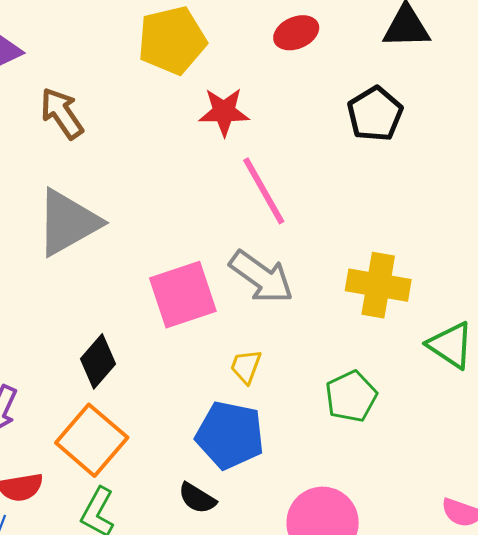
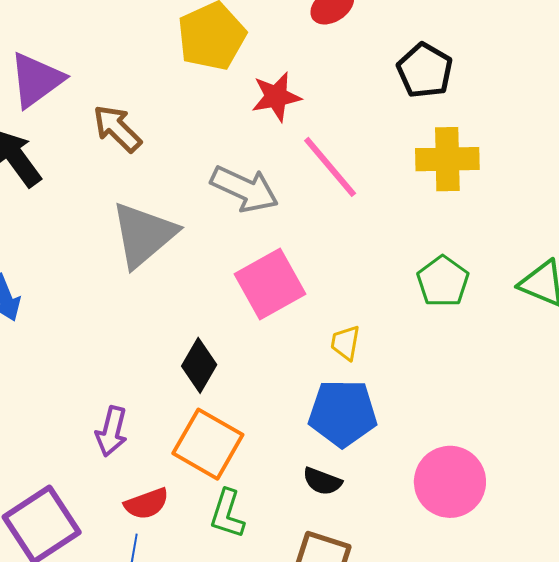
gray arrow: (261, 277) -> (244, 189), moved
yellow cross: (378, 285) -> (447, 159), moved
green pentagon: (351, 396) -> (443, 281), moved

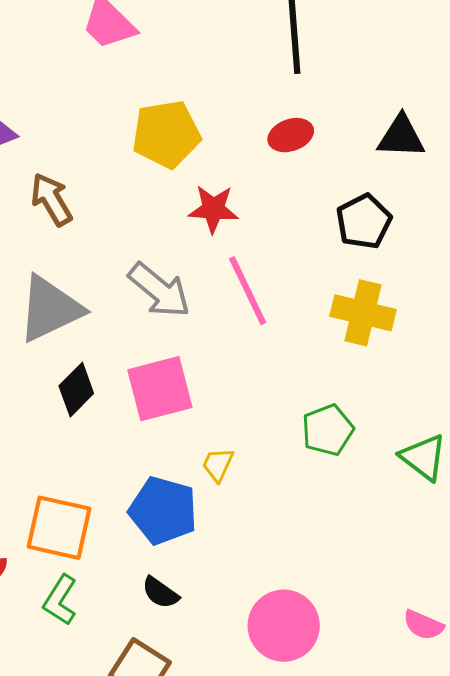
black diamond: (199, 365) -> (76, 390), moved
blue pentagon: (343, 413) -> (163, 511), moved
orange square: (208, 444) -> (59, 528), turned -32

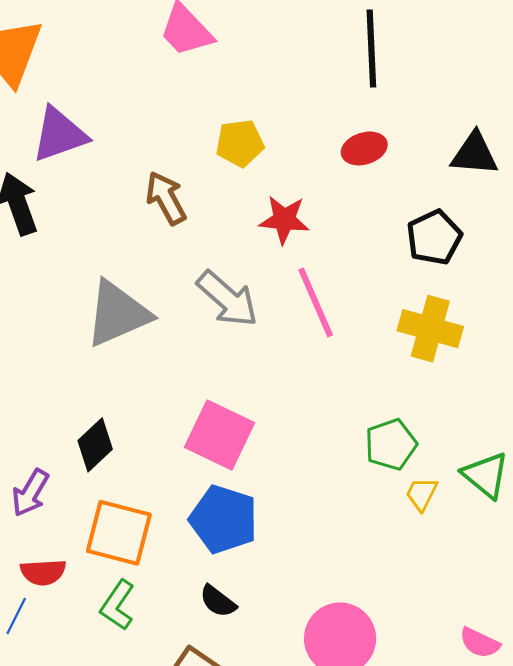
yellow pentagon: (166, 134) -> (240, 143), size x0.7
brown arrow: (51, 199) -> (166, 198), moved
pink square: (160, 389) -> (220, 435), moved, turned 38
black diamond: (76, 390) -> (95, 445), moved
yellow trapezoid: (218, 465) -> (422, 494), moved

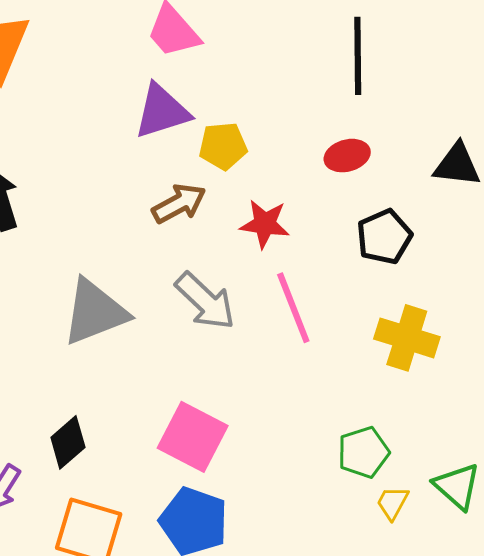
purple triangle: (59, 135) -> (162, 111), moved
brown arrow: (166, 198) -> (179, 203), moved, turned 88
black pentagon: (434, 237) -> (384, 237), moved

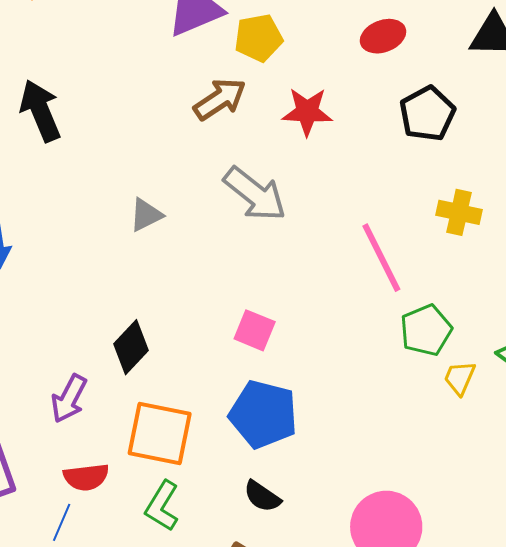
pink line: (293, 308) -> (381, 258), moved
gray triangle: (95, 312) -> (146, 215), size x0.5
yellow cross: (407, 338) -> (459, 212), size x0.7
pink square: (193, 437) -> (255, 330), size x0.6

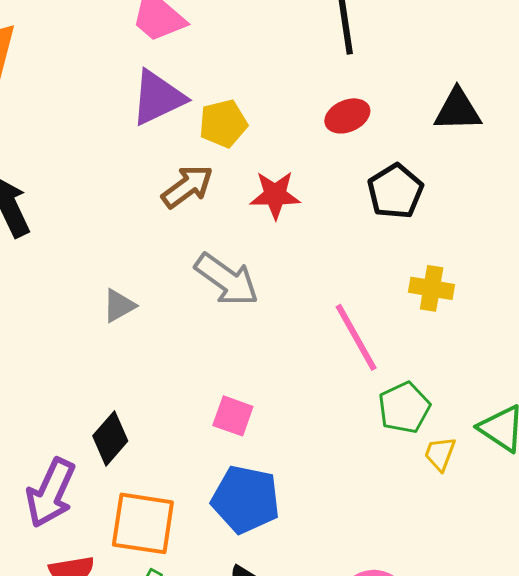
purple arrow: (69, 399) -> (51, 493), size x1.4

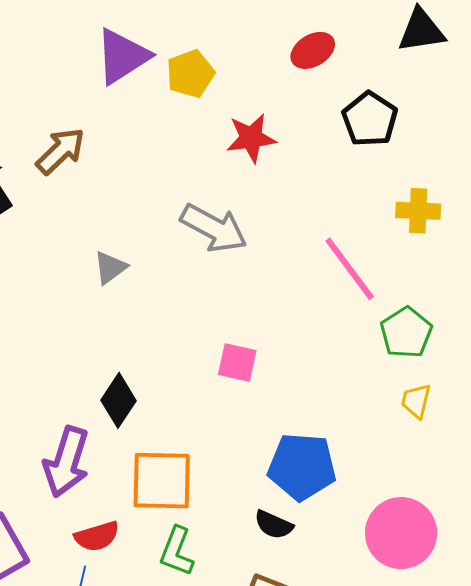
brown arrow: (187, 187) -> (60, 151), moved
yellow trapezoid: (440, 454) -> (416, 401), moved
blue pentagon: (246, 499) -> (302, 467), moved

